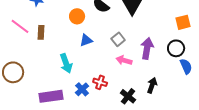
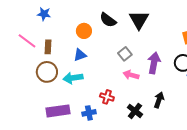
blue triangle: (86, 40) -> (80, 55), moved
cyan arrow: (66, 63) -> (73, 78), turned 102
brown circle: (13, 72) -> (47, 72), moved
blue cross: (82, 89) -> (89, 113), moved, turned 32

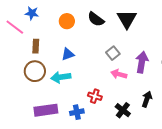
orange circle: (84, 31) -> (67, 21), moved
pink line: (27, 41) -> (15, 27), moved

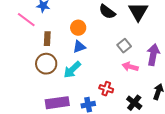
orange circle: (67, 21) -> (78, 28), moved
cyan arrow: (61, 77) -> (72, 70), turned -36

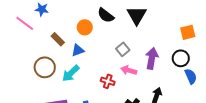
orange circle: (78, 28) -> (85, 27), moved
brown rectangle: (47, 39) -> (58, 39), moved, turned -48
red cross: (106, 89) -> (108, 81), moved

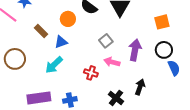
orange square: (188, 32) -> (162, 22), moved
brown circle: (45, 67) -> (15, 59), moved

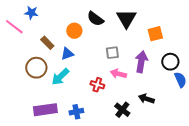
orange square: (162, 22) -> (155, 34), moved
gray square: (106, 41) -> (112, 53), turned 32
brown circle: (15, 59) -> (36, 68), moved
black arrow: (140, 87) -> (146, 99), turned -91

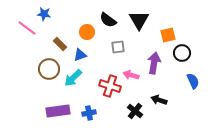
gray square: (112, 53) -> (118, 47), moved
black circle: (170, 62) -> (182, 53), moved
red cross: (97, 85) -> (110, 86), size x1.5

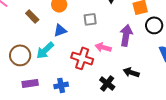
blue triangle: (80, 55) -> (60, 30), moved
brown circle: (49, 69) -> (20, 55), moved
purple rectangle: (58, 111) -> (30, 83), size x0.7

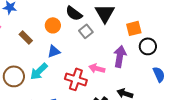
gray square: (90, 19) -> (86, 31), moved, turned -32

